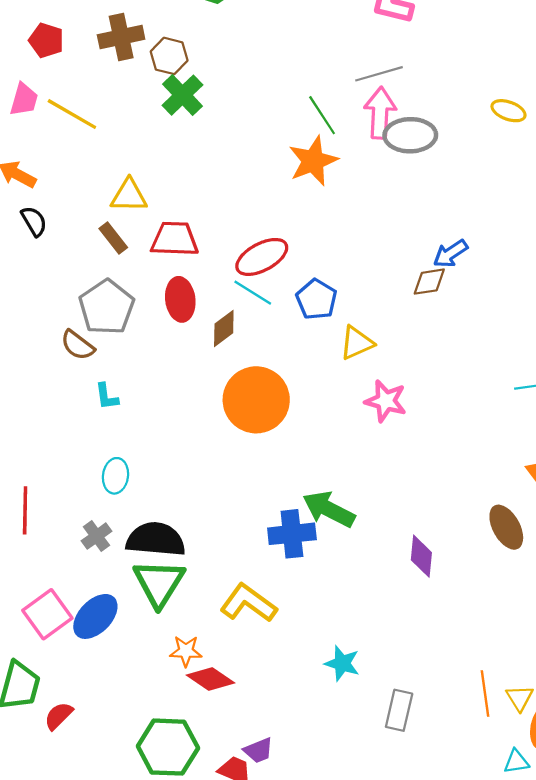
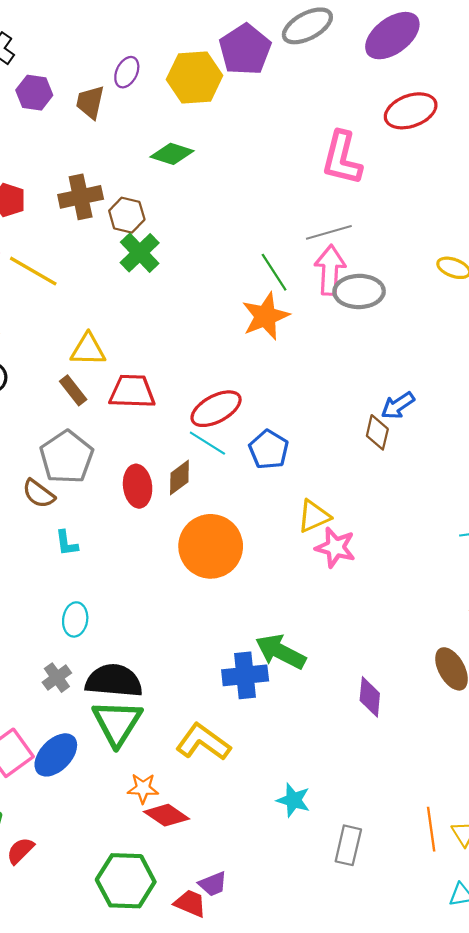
brown diamond: (429, 282) -> (377, 432), turned -68
red ellipse: (180, 299) -> (138, 486), moved
yellow triangle: (357, 343) -> (314, 516), moved

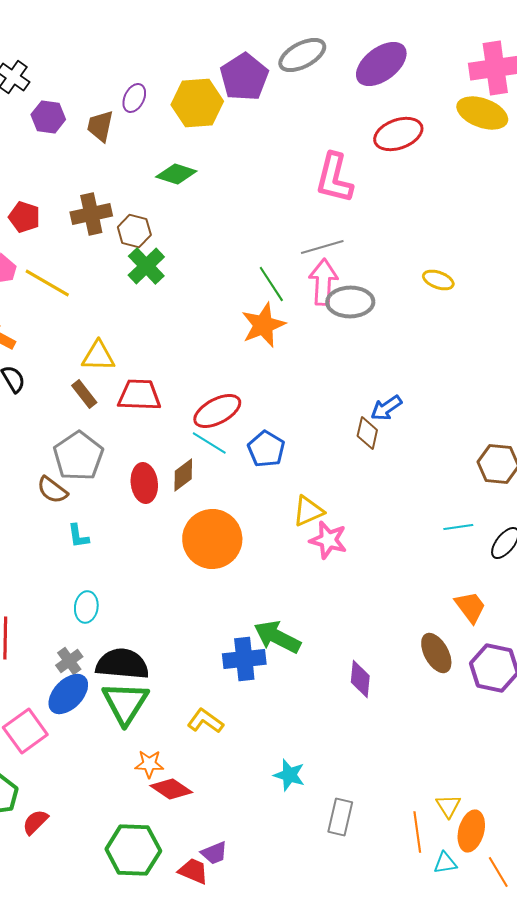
yellow L-shape: (203, 742) -> (205, 721), size x0.7
blue ellipse: (56, 755) -> (68, 694), moved
orange line: (431, 829) -> (417, 832), moved

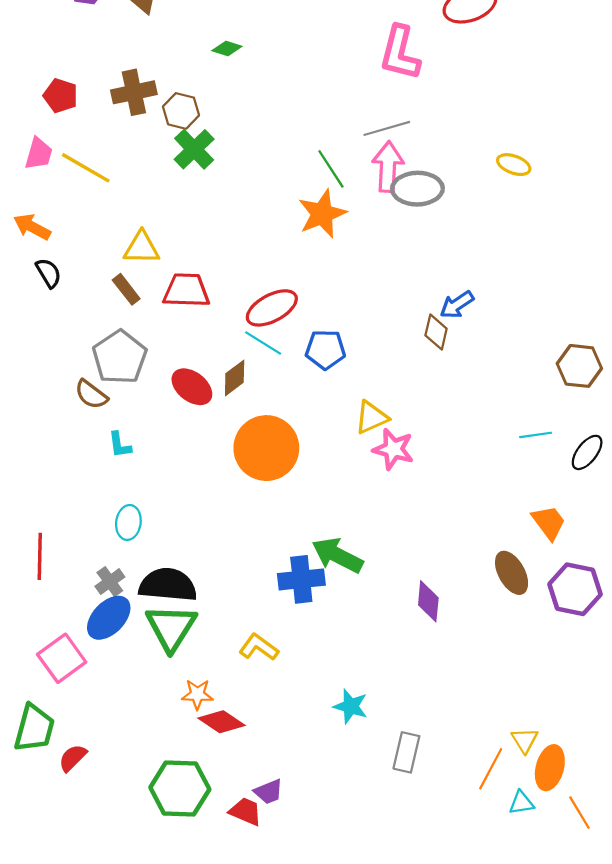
green diamond: (176, 174) -> (227, 49), size x0.7
blue pentagon: (266, 449) -> (325, 350), turned -30
red ellipse: (144, 483) -> (192, 387), turned -45
orange line: (417, 832) -> (491, 769), turned 36

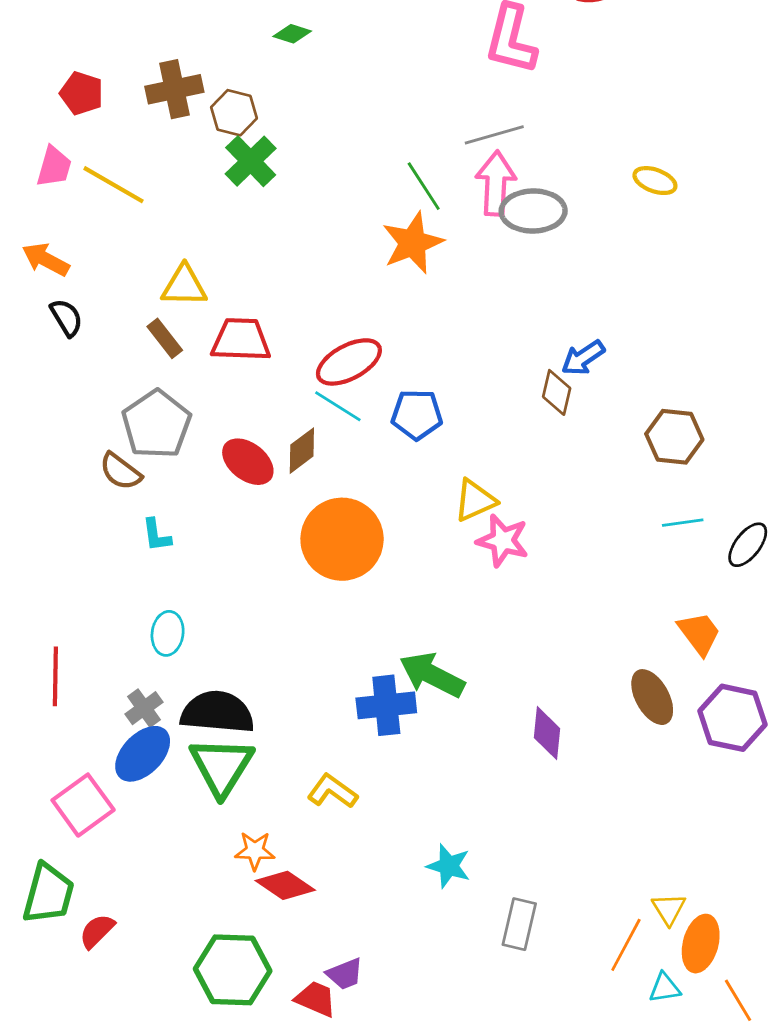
brown hexagon: (579, 366) -> (674, 437), moved

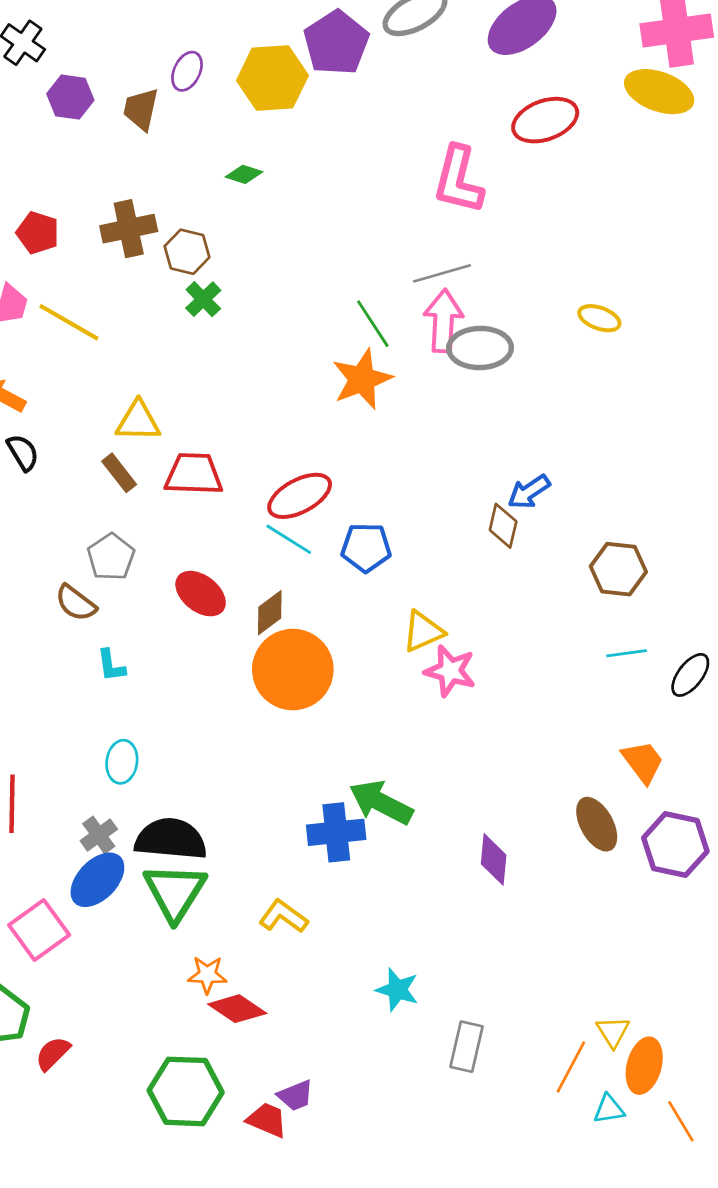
green cross: (251, 161) -> (203, 299), size x0.7
gray pentagon: (156, 424) -> (111, 557), size x0.7
brown diamond: (302, 451) -> (270, 613), moved

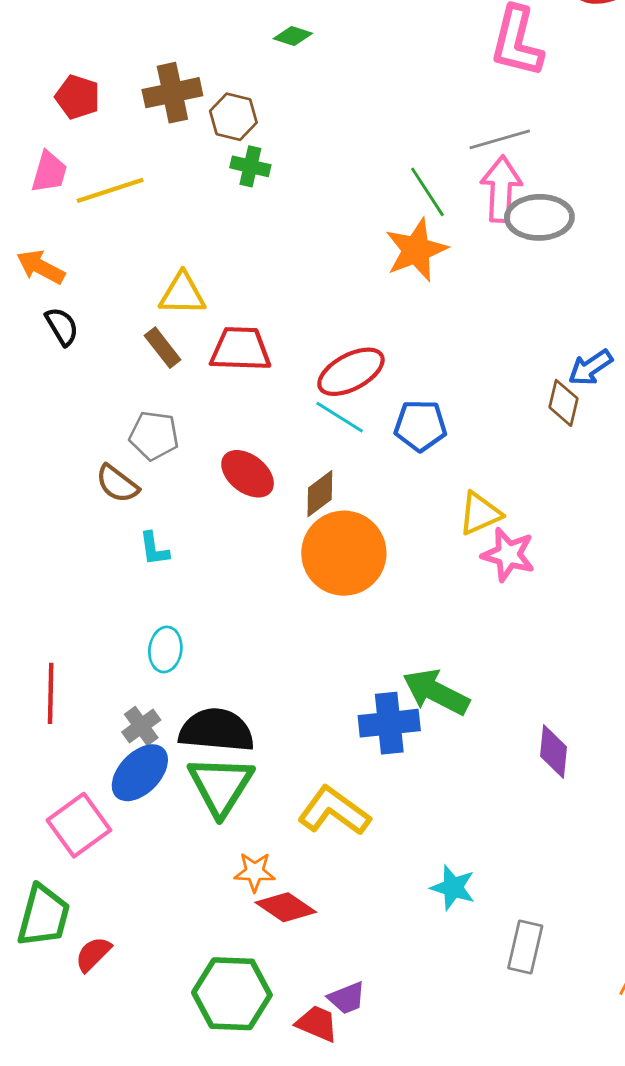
green cross: (203, 299) -> (250, 166), turned -33
yellow line: (69, 322) -> (110, 190), turned -48
gray pentagon: (111, 557) -> (154, 436), turned -30
yellow L-shape: (283, 916) -> (334, 811), size x1.4

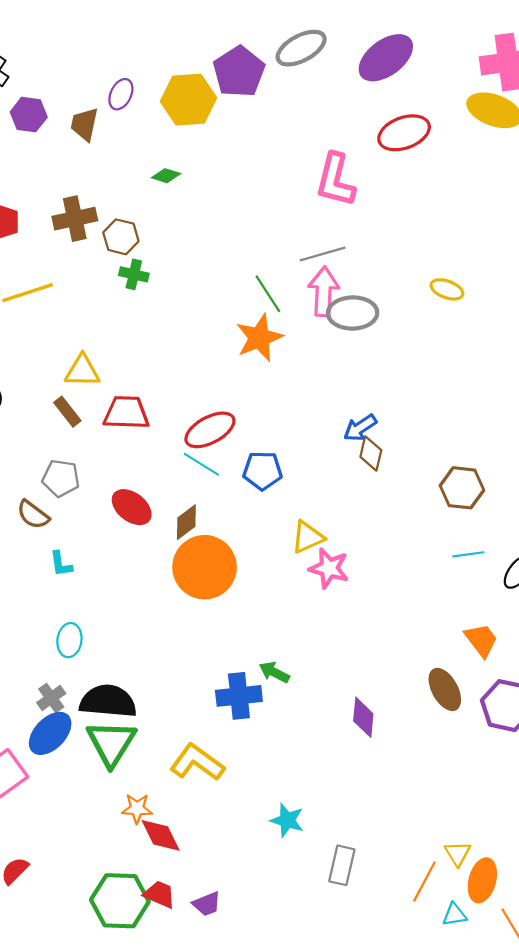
blue arrow: (590, 368) -> (360, 428), moved
green arrow: (436, 692) -> (274, 672), size x0.6
red diamond: (286, 907) -> (161, 835), turned 30
red trapezoid: (317, 1024) -> (160, 894), moved

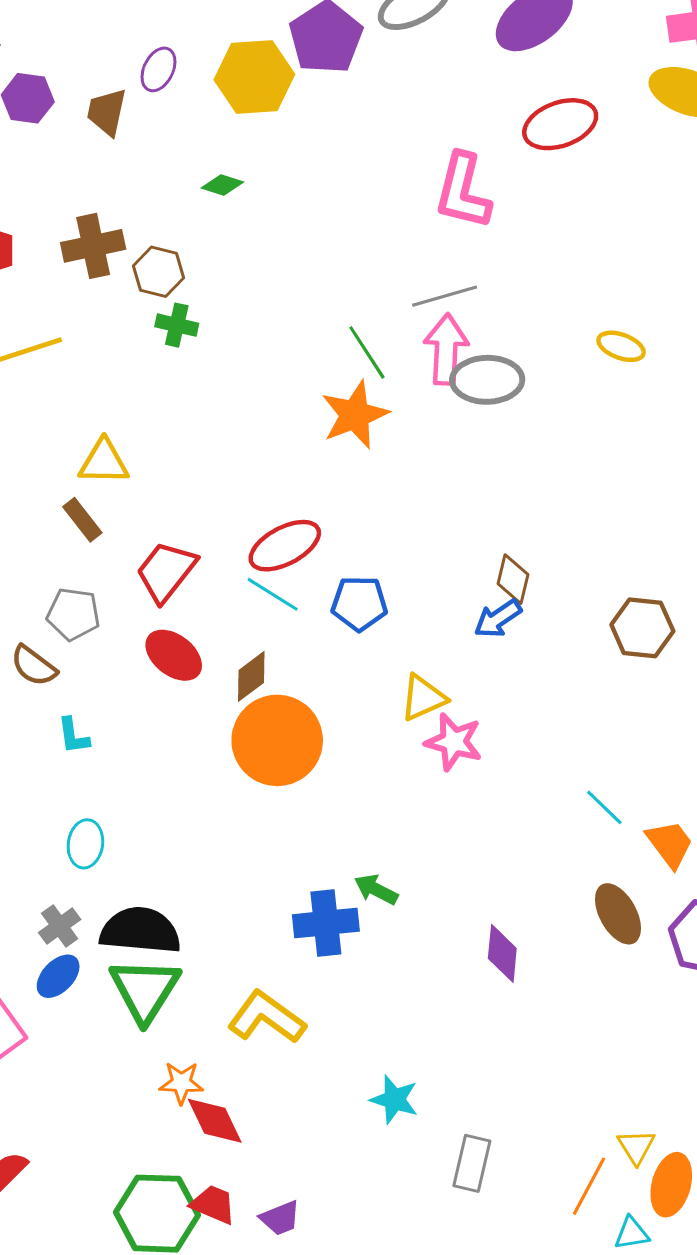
red trapezoid: (126, 413) -> (166, 572), moved, turned -54
blue arrow: (360, 428) -> (498, 619), moved
cyan line: (468, 554) -> (604, 807), moved, turned 52
blue ellipse: (50, 733) -> (58, 976), size x0.7

